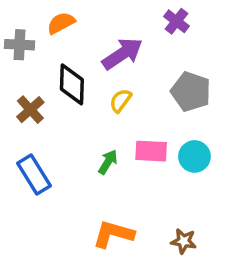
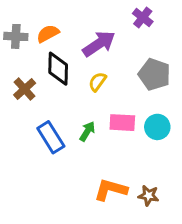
orange semicircle: (61, 23) -> (48, 34), moved
blue rectangle: (34, 175) -> (51, 137), moved
orange L-shape: (113, 234) -> (111, 190), moved

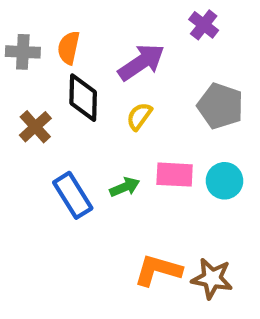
orange semicircle: (48, 34) -> (69, 48), turned -50
green arrow: (87, 131) -> (125, 187), turned 36
brown star: (149, 196) -> (212, 278), size x1.4

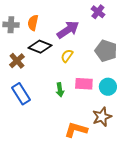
black diamond: (83, 98) -> (40, 47), turned -70
green arrow: (125, 187) -> (60, 90), turned 104
blue rectangle: (73, 195) -> (21, 94), moved
brown star: (212, 278) -> (102, 117), moved, turned -30

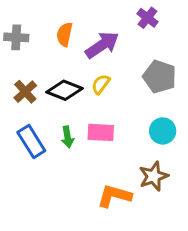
orange semicircle: (33, 23) -> (64, 34), moved
black diamond: (40, 47) -> (64, 90), moved
pink rectangle: (84, 84) -> (101, 132), moved
green arrow: (60, 90) -> (68, 137), moved

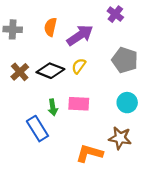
blue rectangle: (31, 142) -> (37, 129), moved
brown star: (154, 176) -> (120, 138), turned 30

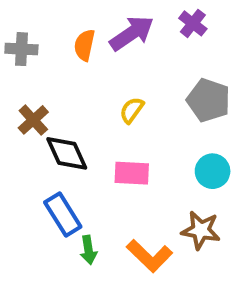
purple arrow: (80, 35) -> (132, 33), moved
black diamond: (50, 71) -> (67, 153), moved, turned 44
green arrow: (53, 107) -> (88, 250), moved
orange L-shape: (89, 153) -> (149, 256), turned -152

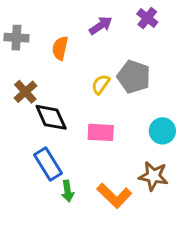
purple arrow: (132, 33) -> (101, 26), size x0.7
orange semicircle: (84, 45) -> (60, 48), moved
gray pentagon: (209, 100) -> (134, 77), moved

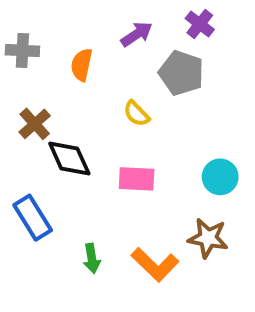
gray pentagon: (134, 77) -> (181, 73), moved
yellow semicircle: (101, 84) -> (137, 114), turned -80
blue rectangle: (48, 164) -> (33, 218), moved

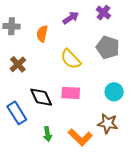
gray pentagon: (181, 73) -> (108, 47), moved
yellow semicircle: (137, 114) -> (71, 59), size x1.5
black diamond: (69, 159) -> (41, 97), moved

